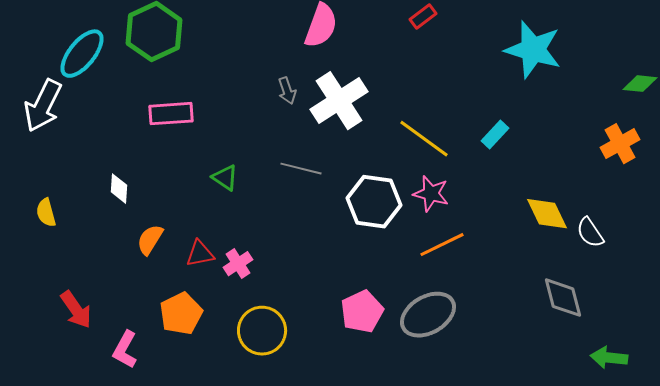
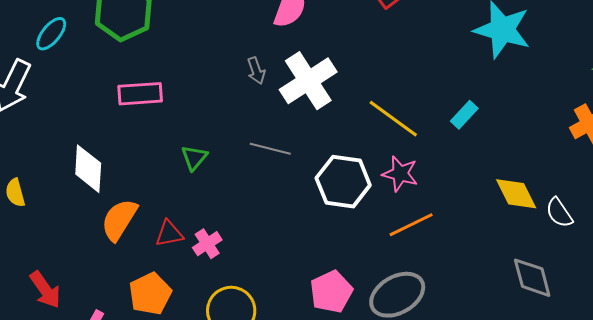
cyan ellipse: (82, 54) -> (51, 34), size x0.7
green triangle: (225, 178) -> (194, 158), turned 36
white diamond: (119, 189) -> (88, 169), size x1.6
orange semicircle: (150, 240) -> (119, 220), size x1.4

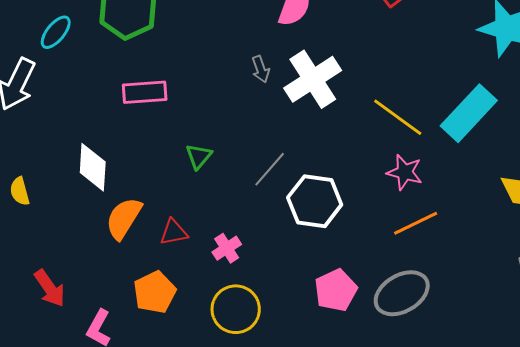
cyan rectangle: (464, 115) -> (469, 113), size x2.0
gray line: (270, 149) -> (270, 169), moved, turned -63
white hexagon: (343, 182) -> (315, 201), moved
pink cross: (207, 244) -> (227, 248), moved

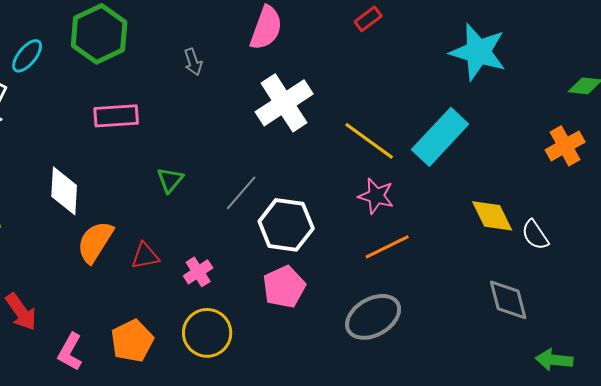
gray arrow: (261, 69) -> (193, 62), moved
pink pentagon: (336, 290) -> (284, 287), moved
orange pentagon: (155, 292) -> (132, 341), moved

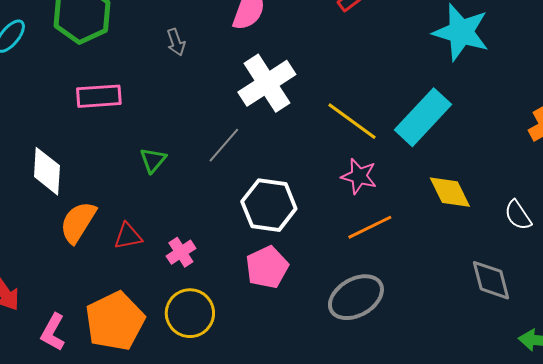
gray line: (241, 193) -> (224, 145), moved
yellow diamond: (492, 216) -> (450, 192), moved
orange pentagon: (132, 341) -> (115, 321), size x1.4

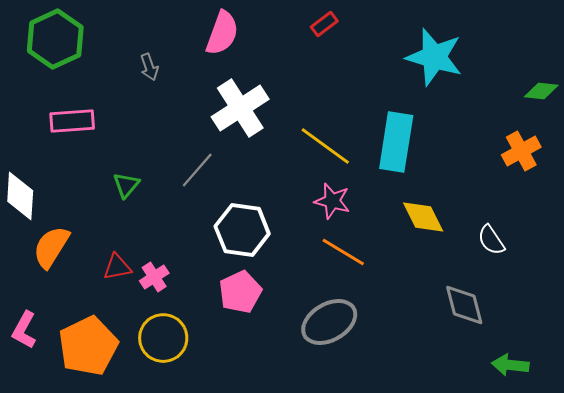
cyan rectangle: (423, 117) -> (396, 142), turned -34
orange line: (370, 227) -> (343, 252), turned 57
red triangle: (128, 236) -> (117, 267), moved
pink L-shape: (53, 332) -> (24, 330), moved

